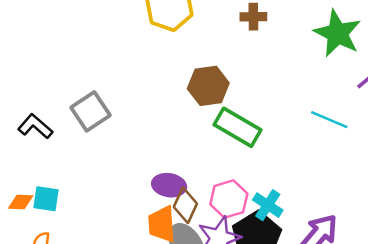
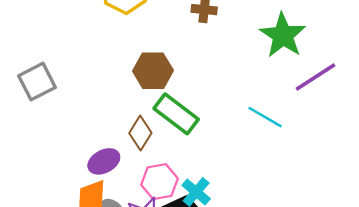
purple ellipse: (169, 185) -> (104, 161), turned -44
brown diamond: (185, 205) -> (140, 133), moved

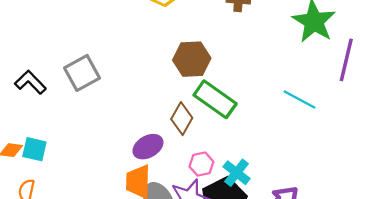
purple line: (316, 77) -> (346, 60), turned -42
pink hexagon: (160, 182) -> (201, 164), size x0.7

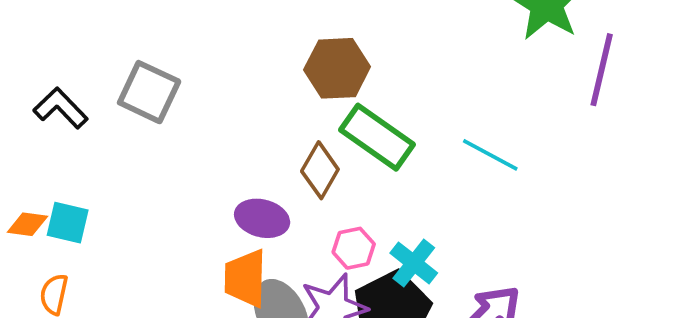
gray square: (82, 73) -> (149, 92), turned -36
cyan line: (300, 100) -> (490, 155), moved
purple ellipse: (148, 147) -> (262, 218), turned 44

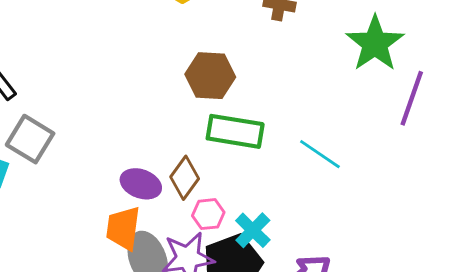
gray square: (149, 92) -> (30, 139), moved
green rectangle: (377, 137) -> (235, 131), turned -32
brown diamond: (320, 170) -> (185, 178), moved

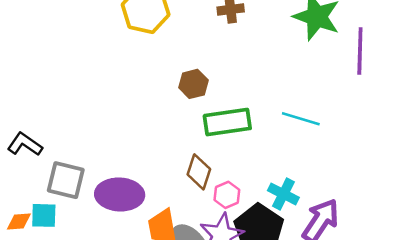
brown hexagon: (210, 76) -> (193, 84), size x0.7
purple ellipse: (141, 184) -> (120, 194), moved, size x1.4
cyan cross: (253, 230) -> (283, 194), moved

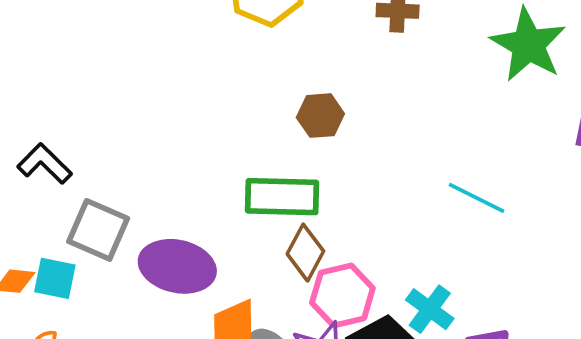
green rectangle: (227, 122) -> (282, 197), moved
pink hexagon: (227, 195) -> (342, 295), size x1.5

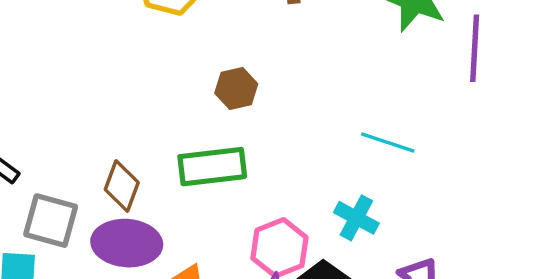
brown diamond: (305, 253) -> (122, 186), moved
cyan cross: (430, 309) -> (356, 218), moved

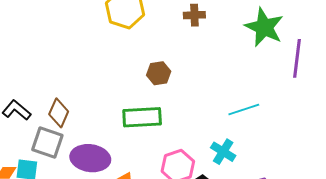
cyan line: (388, 142) -> (244, 109), turned -40
brown diamond: (122, 186) -> (59, 113), moved

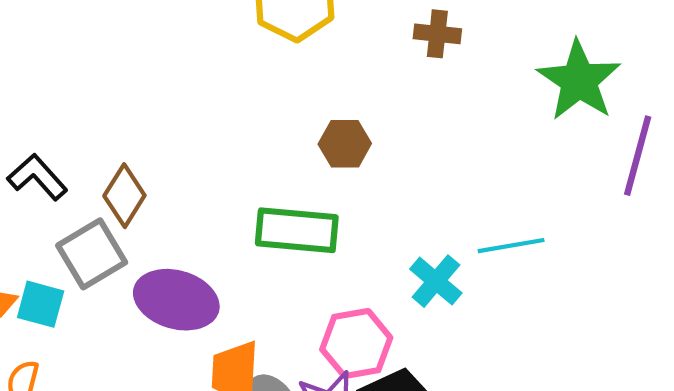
gray square: (47, 142) -> (92, 254), turned 32
cyan cross: (223, 152) -> (436, 281), moved

